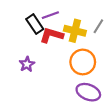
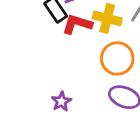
purple star: (27, 64) -> (61, 101), moved

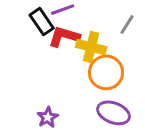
yellow cross: (107, 18) -> (91, 47), moved

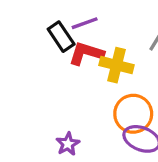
orange circle: (106, 72) -> (133, 114), moved

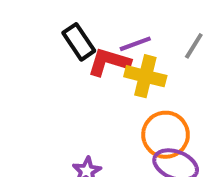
purple line: (85, 23) -> (135, 44), moved

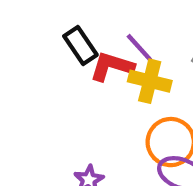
purple line: (135, 44) -> (139, 48), turned 68

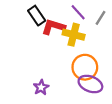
purple line: (139, 48) -> (78, 12), moved

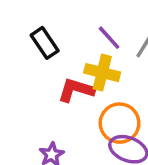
red L-shape: (53, 27) -> (76, 90), moved

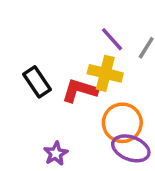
black rectangle: (45, 43) -> (37, 82), moved

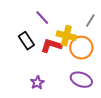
purple line: (112, 39) -> (42, 18), moved
orange circle: (122, 123) -> (81, 48), moved

